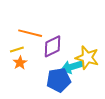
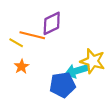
purple diamond: (52, 46) -> (52, 23), moved
yellow line: (17, 49) -> (16, 43), moved, turned 48

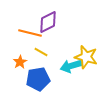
yellow line: (16, 43) -> (41, 52), moved
blue pentagon: (62, 85) -> (38, 79), moved

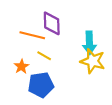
purple diamond: (48, 22) -> (52, 23), turned -65
cyan arrow: (71, 66) -> (89, 43), moved, turned -75

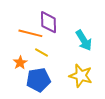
cyan arrow: (89, 43) -> (84, 40), turned -30
yellow star: (93, 61) -> (81, 76), moved

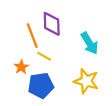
orange line: (30, 33) -> (32, 36), turned 55

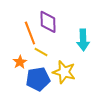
cyan arrow: (90, 43) -> (83, 40), turned 30
yellow star: (86, 81) -> (64, 72), moved

